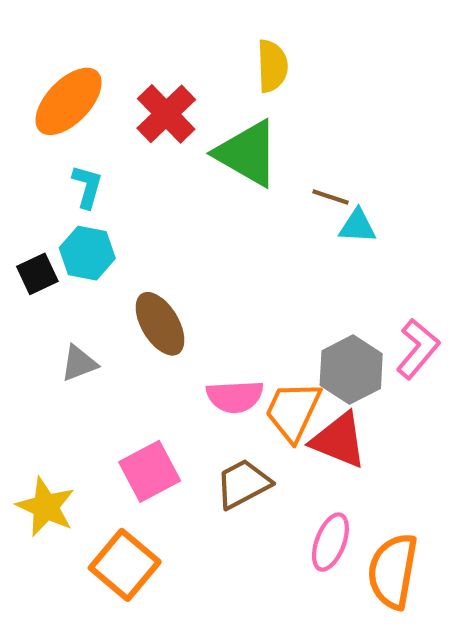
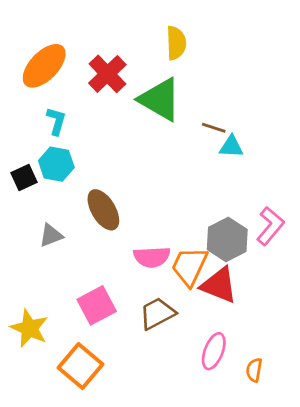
orange semicircle: (393, 571) -> (254, 370), size x0.5

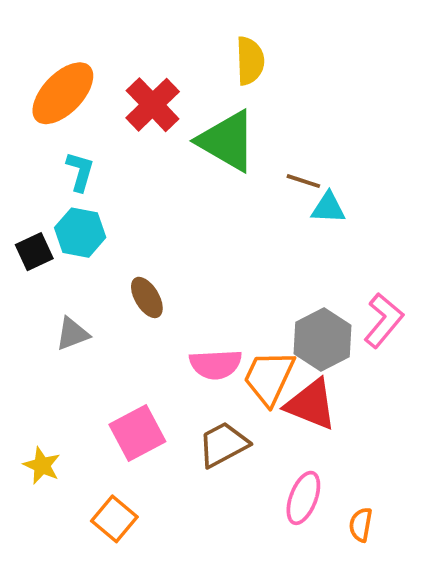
brown ellipse: (103, 210) -> (147, 297), size x0.7
yellow star: (29, 328) -> (42, 465), size x0.7
orange square: (81, 366) -> (114, 519), size x0.7

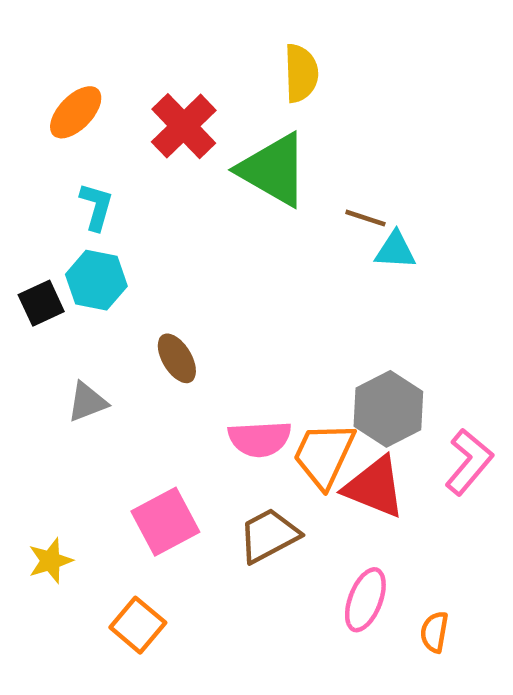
orange ellipse: (63, 93) -> (76, 112), size x0.7
pink L-shape: (384, 320) -> (469, 462), moved
yellow star: (42, 465) -> (50, 561), turned 30

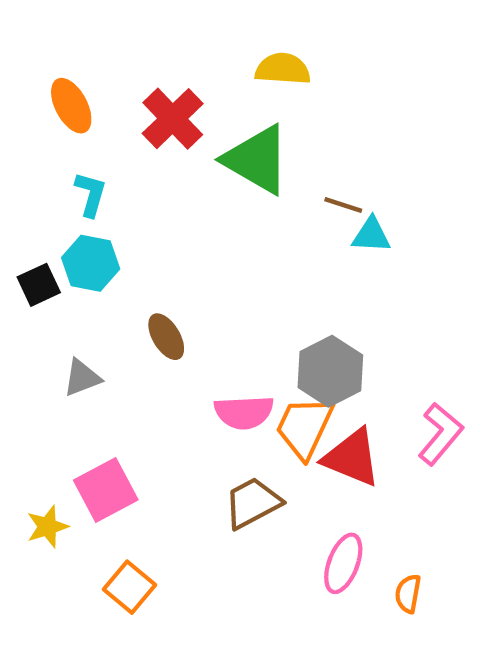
yellow semicircle: (301, 73) -> (283, 69), turned -84
orange ellipse: (76, 112) -> (71, 106), turned -72
gray hexagon: (388, 409) -> (330, 371), moved
pink square: (165, 522) -> (106, 490), moved

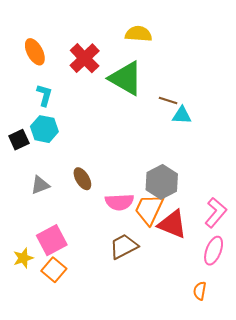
brown ellipse: (166, 337) -> (82, 179), moved
pink ellipse: (343, 563) -> (214, 251), moved
orange square: (129, 587) -> (54, 270), moved

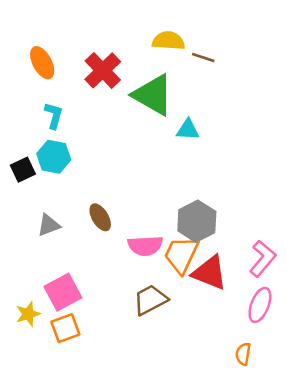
brown line: (168, 100) -> (203, 58), moved
cyan triangle: (182, 115) -> (188, 130), moved
orange square: (54, 270) -> (65, 328), turned 30

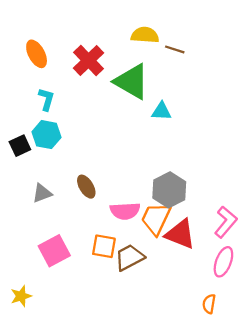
yellow star: (28, 314) -> (21, 296), moved
orange square: (65, 328) -> (104, 246), moved, turned 30

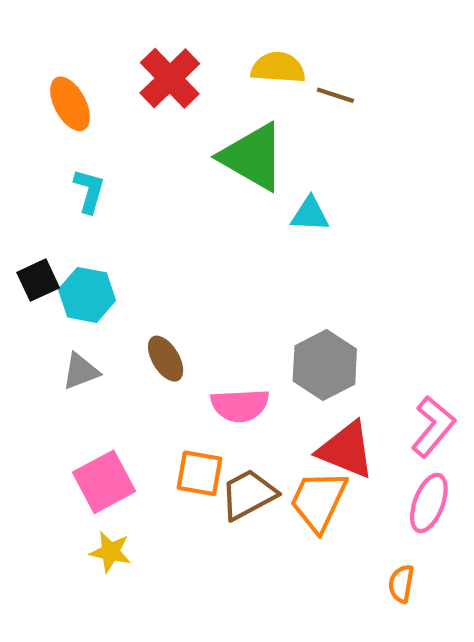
red cross: (88, 60) -> (170, 78), moved
cyan hexagon: (46, 135) -> (87, 295), moved
orange trapezoid: (156, 219) -> (318, 501), moved
yellow star: (21, 296) -> (110, 552), moved, turned 30

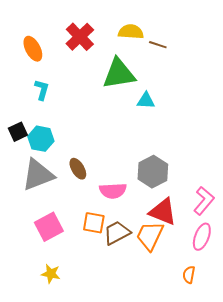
green triangle: (253, 157) -> (119, 74), turned -39
gray triangle: (81, 371) -> (38, 175), size x1.8
yellow star: (110, 552) -> (51, 274), moved

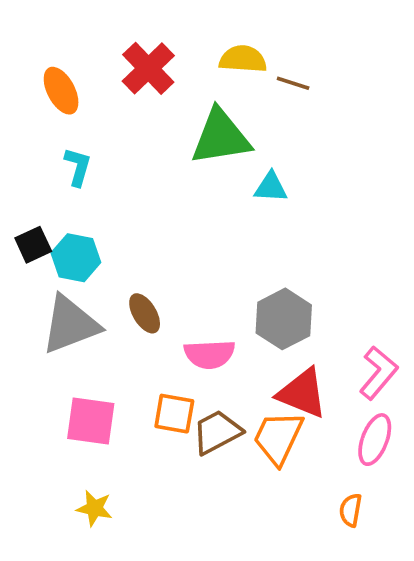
pink square: (49, 227) -> (91, 421), turned 36

